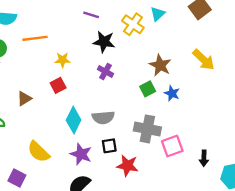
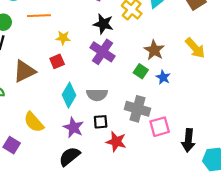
purple cross: (105, 71) -> (103, 52), size x1.6
green square: (148, 89) -> (141, 71), turned -32
brown triangle: (24, 99) -> (24, 71), size x1.6
black arrow: (204, 158) -> (188, 140), size x1.5

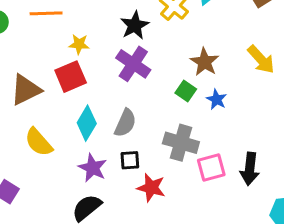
black star: (103, 24) -> (135, 25), turned 30
red square: (57, 61) -> (71, 77), size x1.5
gray semicircle: (97, 95) -> (125, 123), turned -66
yellow semicircle: (34, 122) -> (39, 142), moved
black arrow: (188, 140) -> (250, 169), moved

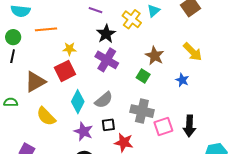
blue star: (217, 99) -> (182, 80), moved
gray semicircle: (125, 123) -> (104, 100), turned 30

